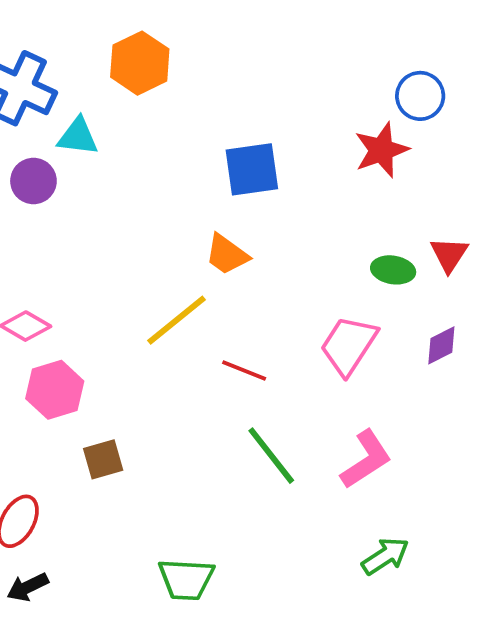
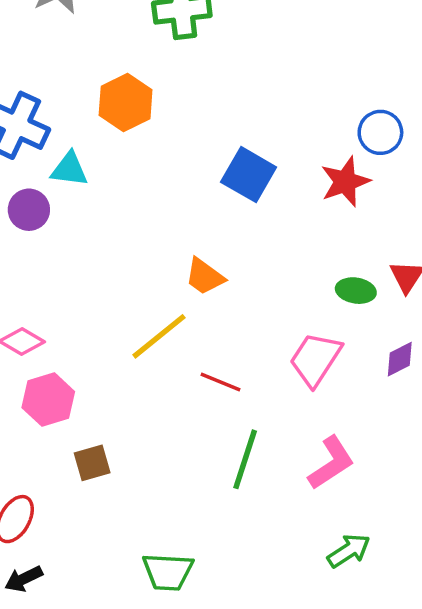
blue square: (252, 169) -> (249, 175), moved, turned 38
green line: (271, 456) -> (245, 459), turned 56

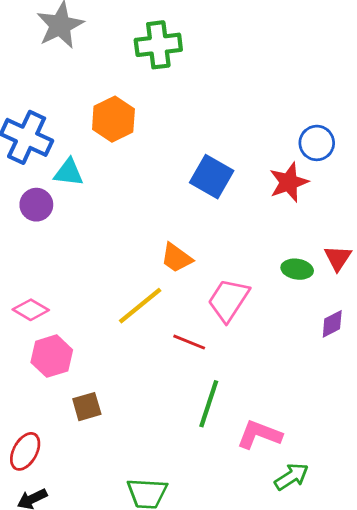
pink trapezoid: (315, 359) -> (228, 300), moved
pink L-shape: (331, 463) -> (259, 435), moved, turned -126

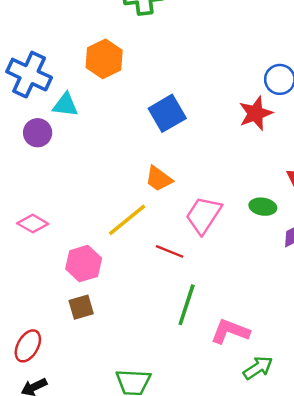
blue square: (212, 177) -> (167, 113), moved, turned 30
green ellipse: (297, 269) -> (263, 207), moved
pink hexagon: (52, 356) -> (84, 264), moved

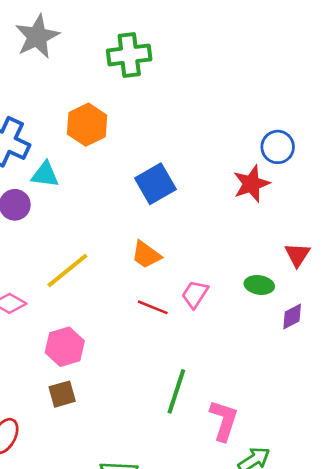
pink trapezoid: (203, 215) -> (195, 294), size x0.7
yellow line: (127, 220) -> (67, 271), moved
red line: (170, 251) -> (153, 307), moved
pink L-shape: (230, 331) -> (224, 420), turned 87

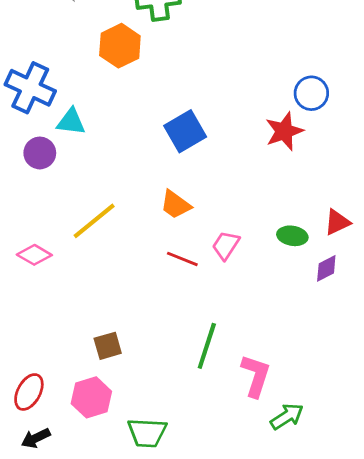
orange hexagon: (87, 125) -> (120, 46), moved
red triangle: (297, 255) -> (337, 222), moved, turned 32
pink hexagon: (65, 347) -> (91, 397), moved
brown square: (62, 394) -> (108, 346), moved

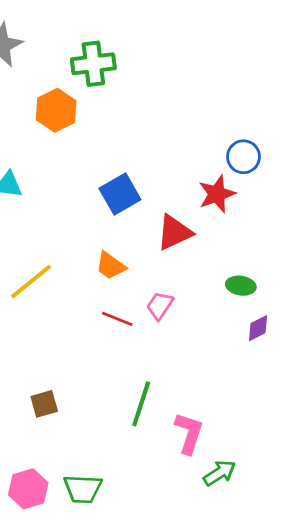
red triangle: (337, 222) -> (174, 232), moved, size x1.4
green ellipse: (292, 236) -> (241, 286), moved
pink hexagon: (91, 397) -> (28, 489), moved

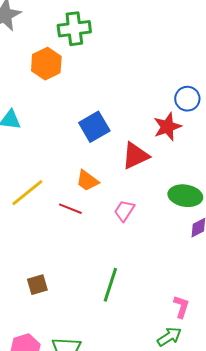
green ellipse: (241, 286) -> (185, 196), size x1.5
red line: (117, 319) -> (70, 209), moved
pink L-shape: (189, 433) -> (181, 307), moved, size x0.7

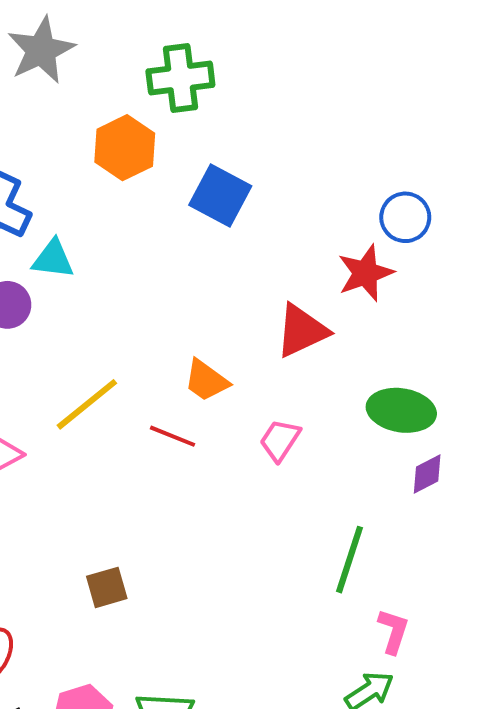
blue square: (94, 127) -> (220, 195), moved, turned -32
green line: (110, 285) -> (350, 560), moved

